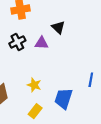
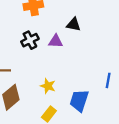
black triangle: (58, 27) -> (74, 24), turned -32

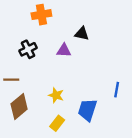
black cross: (30, 40) -> (28, 49), moved

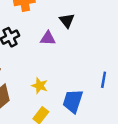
black triangle: (82, 34) -> (67, 21), turned 40

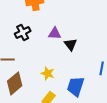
black triangle: (67, 21) -> (71, 44), moved

